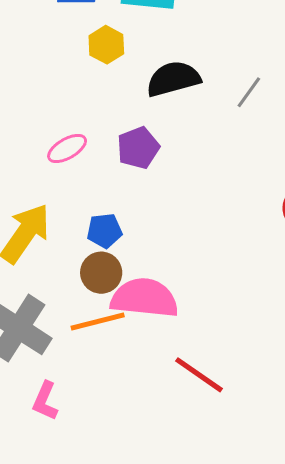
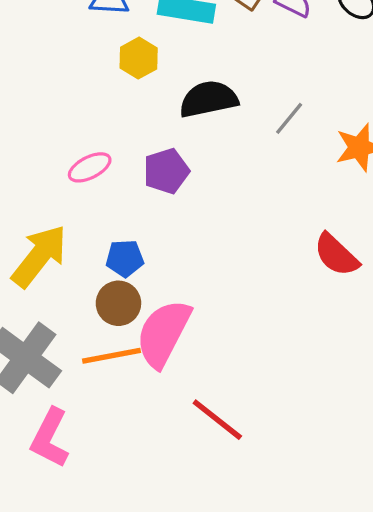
pink semicircle: (144, 298) -> (163, 333), turned -72
pink L-shape: (45, 401) -> (50, 438), size x1.4

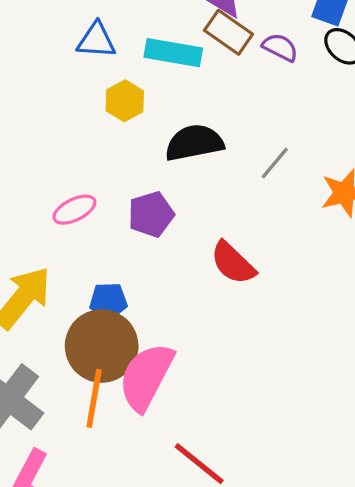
red semicircle: (336, 255) -> (233, 263), moved
brown circle: (118, 303) -> (102, 346), size x1.6
orange line: (112, 356) -> (94, 398), turned -70

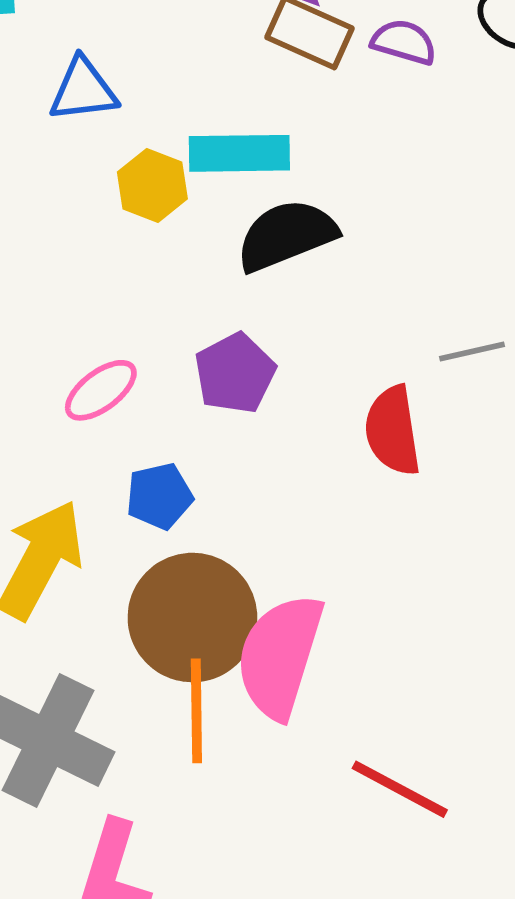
cyan rectangle: (173, 53) -> (239, 153), moved
gray line: (275, 163) -> (472, 351), moved, turned 48
red semicircle: (233, 263) -> (393, 431), turned 48
blue pentagon: (108, 301) -> (159, 496), moved

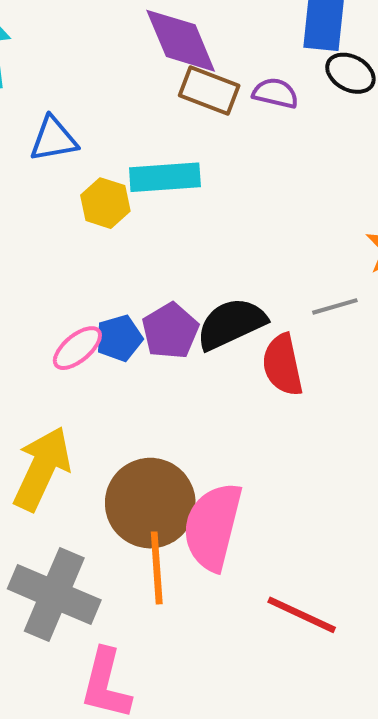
black semicircle: (286, 235) -> (231, 324), moved
blue pentagon: (159, 496) -> (119, 338), moved

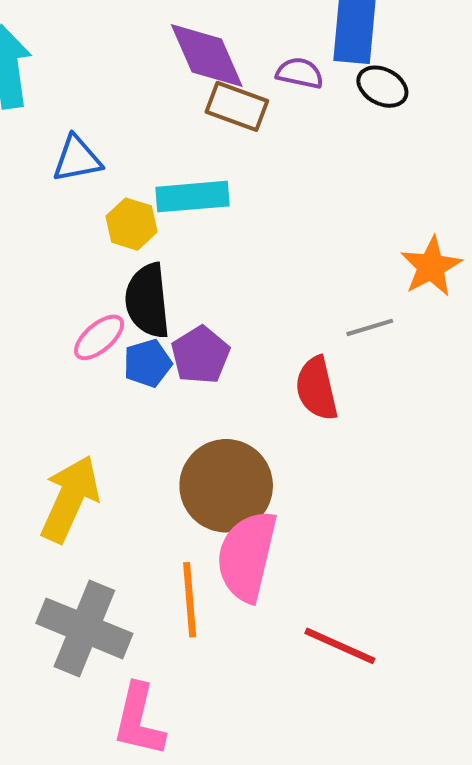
purple semicircle: (275, 93) -> (300, 73), moved
black semicircle: (231, 324) -> (148, 301), moved, turned -70
pink ellipse: (77, 348) -> (99, 337), moved
brown circle: (150, 503) -> (226, 486), moved

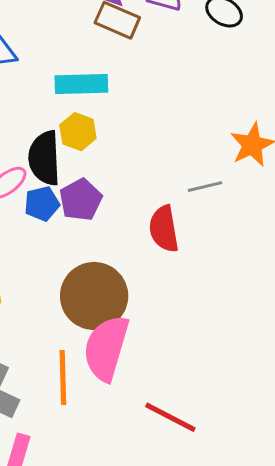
yellow hexagon: (131, 224) -> (78, 132), moved

